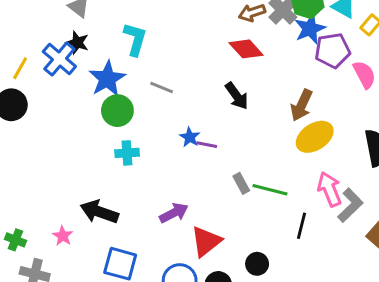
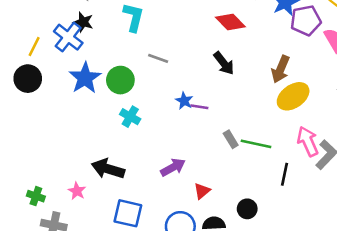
blue star: (107, 79) -> (85, 78), moved
cyan cross: (127, 153) -> (130, 117), turned 36
red triangle: (206, 241) -> (202, 191), size x0.6

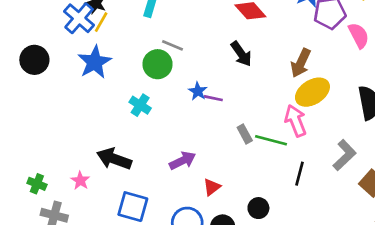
yellow line: (34, 46) -> (101, 22), moved
green circle: (120, 80) -> (158, 64), moved
pink arrow: (308, 141) -> (295, 121), moved

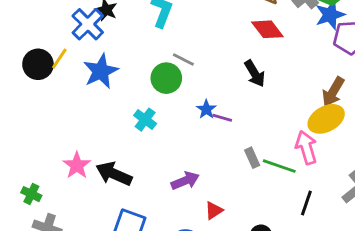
yellow line: (101, 22) -> (59, 59), moved
brown arrow: (301, 63) -> (333, 92), moved
pink star: (80, 181) -> (77, 165), moved, size x1.4

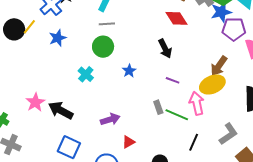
gray line: (183, 60) -> (107, 24), moved, turned -35
blue star: (101, 71) -> (58, 38), size x0.7
purple line: (222, 118) -> (173, 80), moved

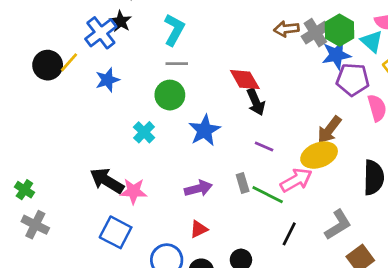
red diamond: (177, 18) -> (245, 80), moved
blue star: (129, 71) -> (205, 130), size x1.6
pink star: (35, 102) -> (134, 191), moved, turned 30
pink arrow: (197, 103) -> (296, 180), turned 70
purple arrow: (110, 119) -> (198, 188), moved

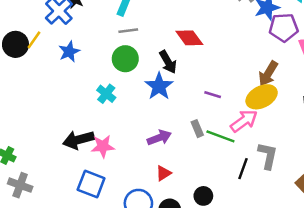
black arrow: (256, 102) -> (168, 62), moved
black arrow: (107, 181) -> (78, 140), turned -40
gray L-shape: (338, 225) -> (268, 156), moved, turned -40

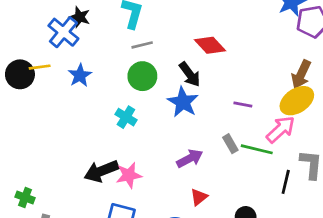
yellow line: (34, 40) -> (40, 67), turned 54

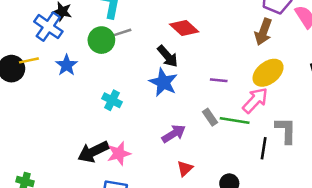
brown arrow: (301, 74) -> (263, 32), moved
green circle: (142, 76) -> (101, 40), moved

